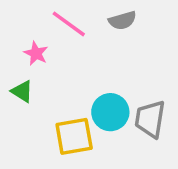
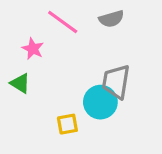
gray trapezoid: (150, 119) -> (116, 82), moved
yellow square: (74, 136) -> (67, 124), size x0.6

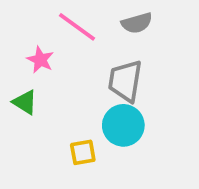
gray trapezoid: (116, 82) -> (125, 81), moved

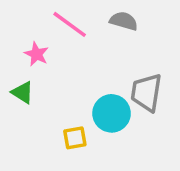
gray semicircle: (137, 23) -> (124, 21), turned -148
gray trapezoid: (125, 81) -> (146, 92), moved

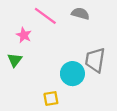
green triangle: (23, 92) -> (15, 60), turned 35
yellow square: (75, 138) -> (51, 99), moved

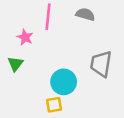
pink line: (45, 16) -> (48, 17), turned 60
cyan circle: (72, 74) -> (64, 82), moved

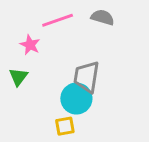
pink line: (48, 17) -> (58, 20), turned 65
gray trapezoid: (101, 64) -> (87, 77), moved

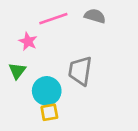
cyan circle: (76, 99) -> (47, 91), moved
yellow square: (65, 126) -> (49, 112), moved

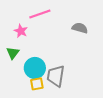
gray semicircle: (95, 16) -> (80, 28), moved
gray trapezoid: (80, 71) -> (56, 76), moved

